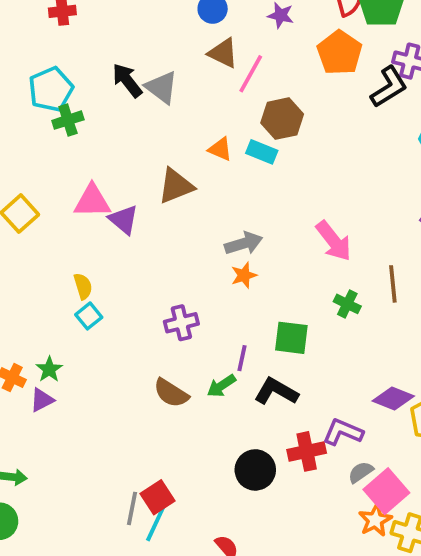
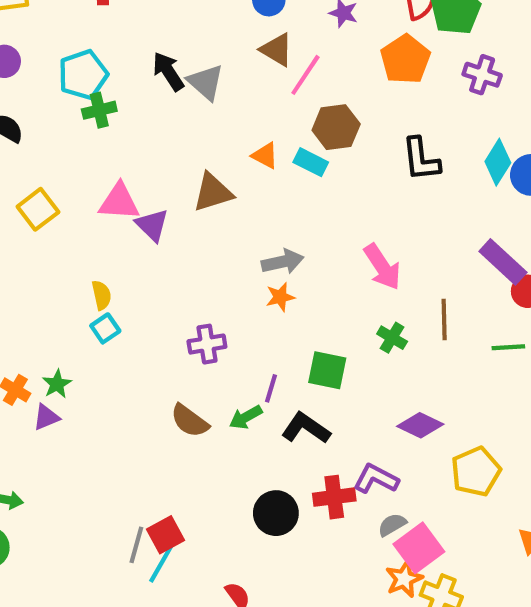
black L-shape: (389, 87) -> (421, 159), moved, turned 111
purple diamond: (393, 399) -> (420, 425), moved

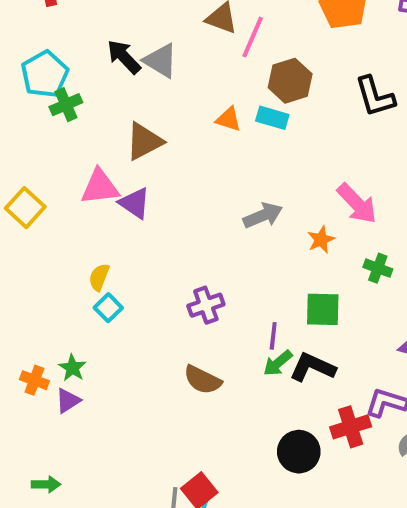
brown triangle: (213, 192) -> (144, 141), moved
yellow semicircle: (102, 295) -> (99, 277), turned -136
orange star: (280, 297) -> (321, 240), moved
green arrow: (246, 417) -> (278, 363), moved

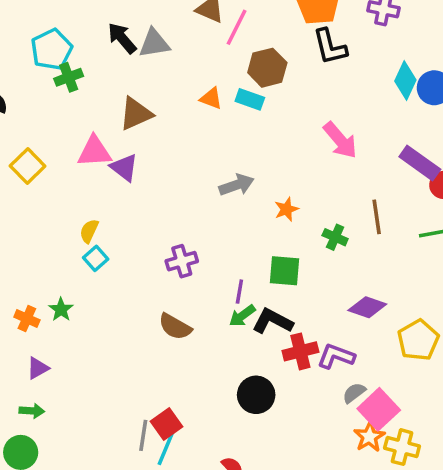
gray triangle: (161, 61) -> (154, 43), turned -44
black L-shape: (375, 96) -> (330, 47), moved
pink arrow: (357, 204) -> (340, 140), moved
purple triangle: (68, 401) -> (38, 368), moved
red cross: (351, 427) -> (300, 351), moved

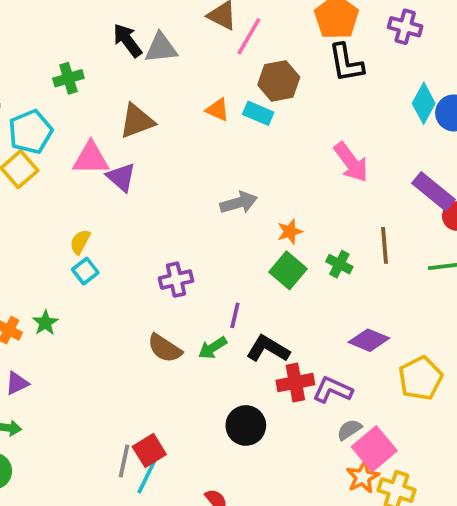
cyan pentagon: (52, 49) -> (30, 132), moved
green square: (284, 271) -> (288, 270), moved, turned 32
green arrow: (242, 316) -> (213, 348), moved

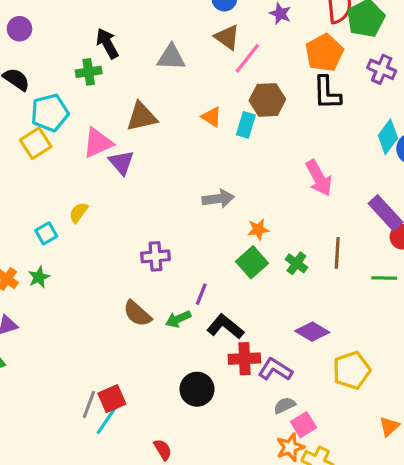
black arrow: (127, 40) -> (107, 43), moved
cyan rectangle: (258, 113) -> (246, 125), turned 75
pink triangle: (91, 158) -> (98, 143), turned -32
cyan square: (85, 271) -> (46, 233), moved
pink square: (374, 449) -> (303, 425), size x0.7

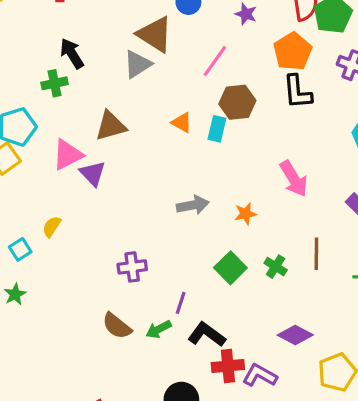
brown triangle: (227, 37) -> (155, 34), moved, size x1.4
gray triangle: (171, 57) -> (137, 64), turned -32
orange star: (258, 229) -> (246, 214), moved

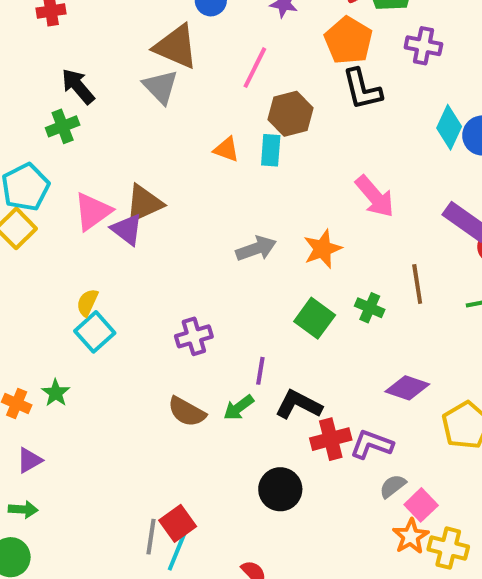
gray triangle: (137, 64) -> (161, 87), turned -32
brown triangle: (111, 126) -> (144, 203), moved
orange star: (246, 214) -> (323, 249), size x1.4
cyan square: (20, 249) -> (95, 332), moved, size x1.4

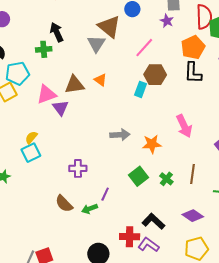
orange triangle: (226, 149) -> (101, 80), moved
brown triangle: (144, 203) -> (74, 85), moved
purple diamond: (407, 388) -> (193, 216), moved
black L-shape: (299, 405) -> (153, 221), moved

